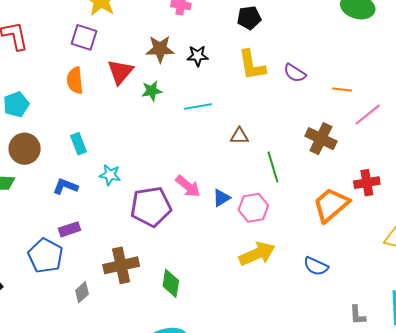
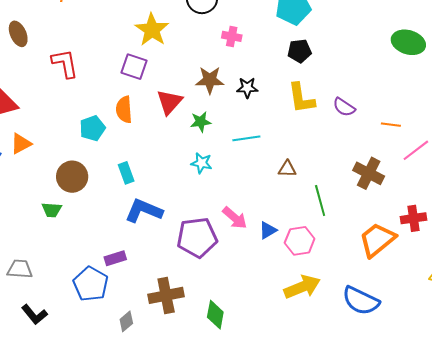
cyan pentagon: (16, 104) -> (92, 128), moved
cyan star: (110, 175) -> (201, 163), moved
blue L-shape: (65, 186) -> (144, 211), moved, size x1.5
blue semicircle: (316, 266) -> (361, 301), size x1.5

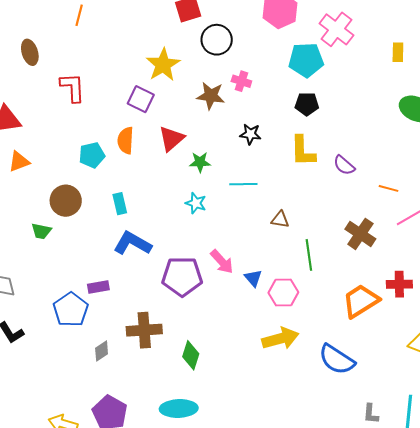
brown star: (210, 80) -> (211, 96), moved
blue triangle: (268, 230) -> (253, 278), turned -48

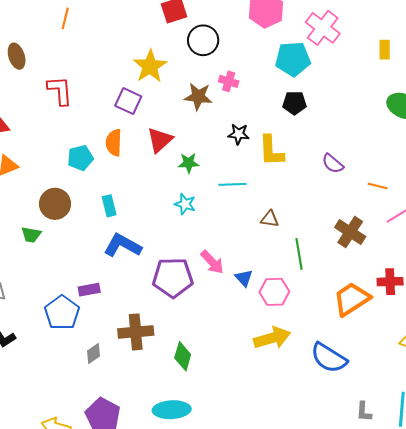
yellow L-shape: (303, 151) -> (271, 151), moved

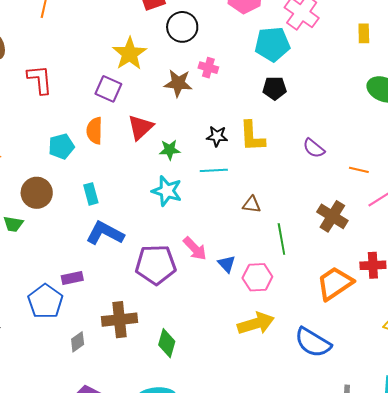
black star: (239, 134) -> (217, 136), moved
cyan star: (185, 204) -> (167, 191), size x1.4

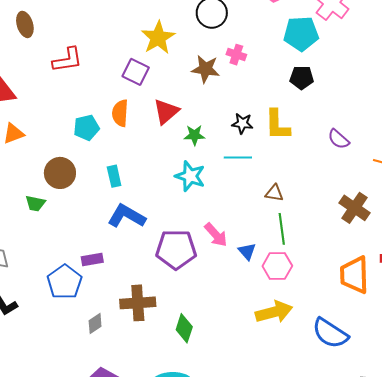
red L-shape: (40, 79) -> (67, 60), turned 84
green line: (281, 239) -> (282, 229), moved
orange trapezoid: (335, 283) -> (354, 275), turned -60

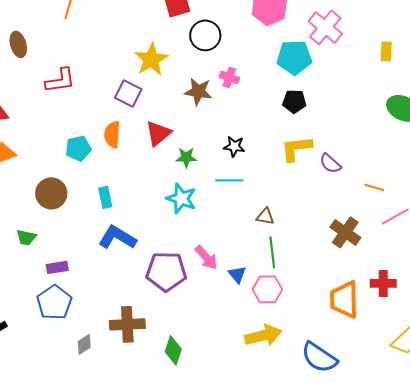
yellow L-shape: (277, 125) -> (296, 148), moved, turned 84
green trapezoid: (35, 203) -> (26, 237), moved
purple rectangle: (92, 260) -> (57, 267), moved

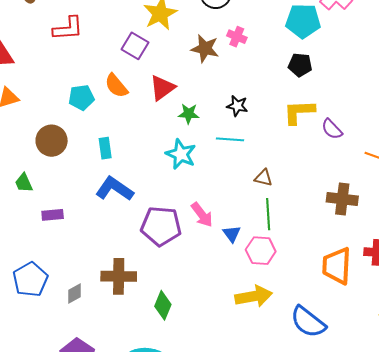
orange semicircle: (112, 134) -> (116, 86), turned -48
brown cross: (345, 232) -> (342, 199), turned -32
green trapezoid: (26, 237) -> (24, 183), turned 50
blue pentagon: (54, 302) -> (30, 279), moved

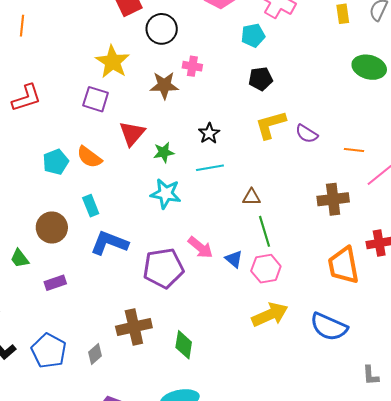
cyan pentagon: (303, 21) -> (253, 35), size x0.7
orange semicircle: (116, 86) -> (89, 157), moved
black star: (237, 106) -> (209, 133), turned -30
brown circle: (52, 141) -> (52, 227), moved

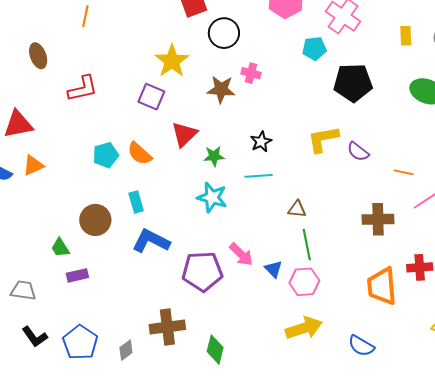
black pentagon: (261, 79) -> (353, 83), moved, size x1.6
purple rectangle: (55, 283) -> (77, 275), moved
blue semicircle: (329, 327) -> (361, 346), size x0.7

